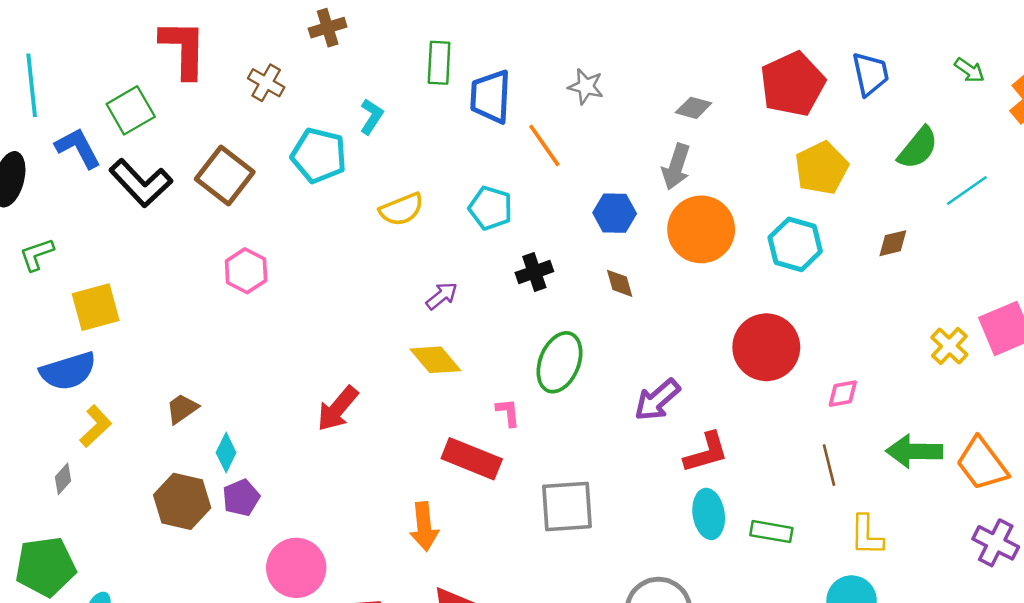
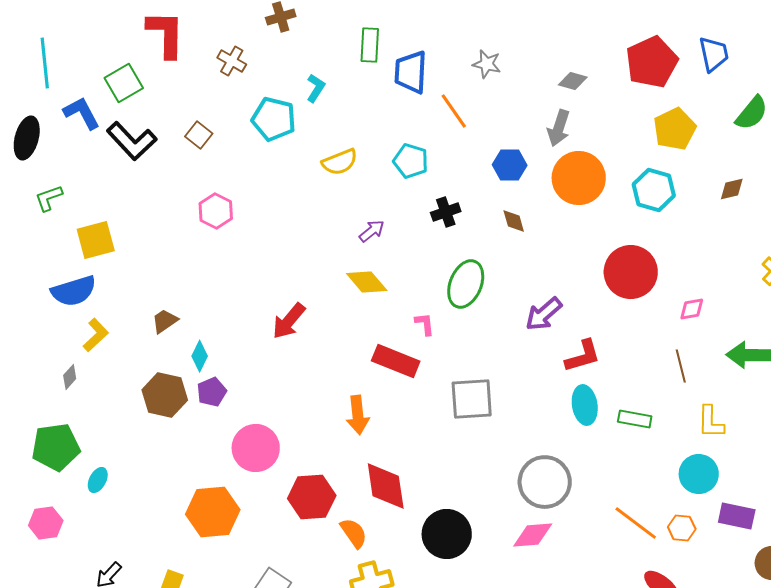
brown square: (225, 176) -> (199, 135), size x0.6

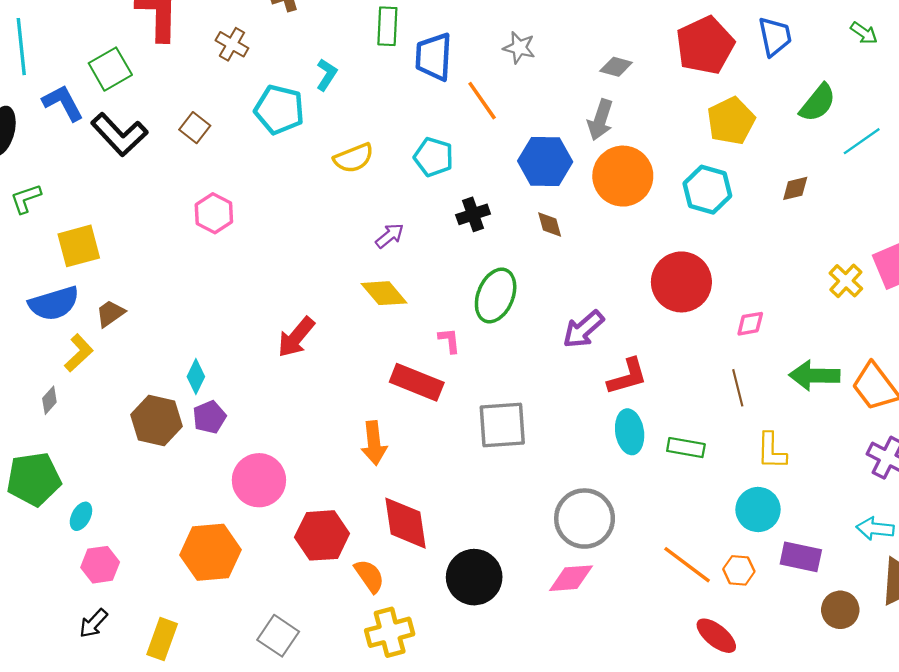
blue hexagon: (510, 165) -> (545, 161), size x1.4
brown trapezoid: (165, 321) -> (110, 314), moved
pink hexagon: (46, 523) -> (100, 565), moved

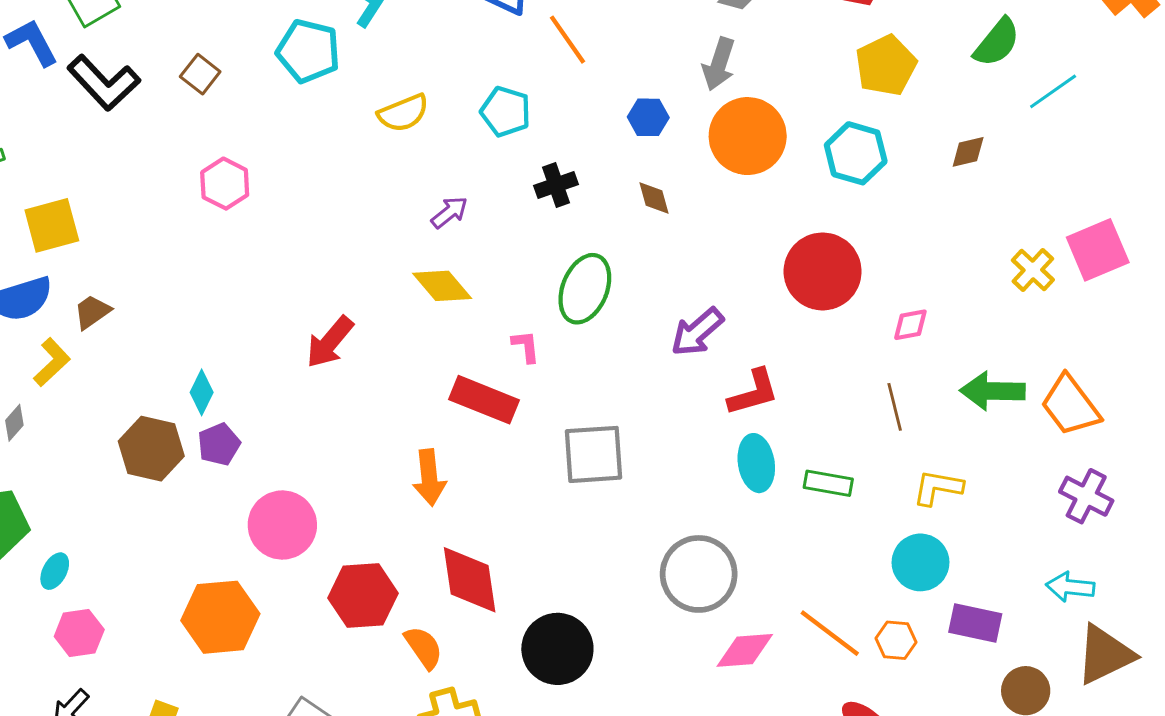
blue hexagon: (545, 161) -> (648, 117), size x0.6
yellow L-shape: (772, 451) -> (938, 488), turned 99
pink diamond: (571, 578) -> (745, 650), moved

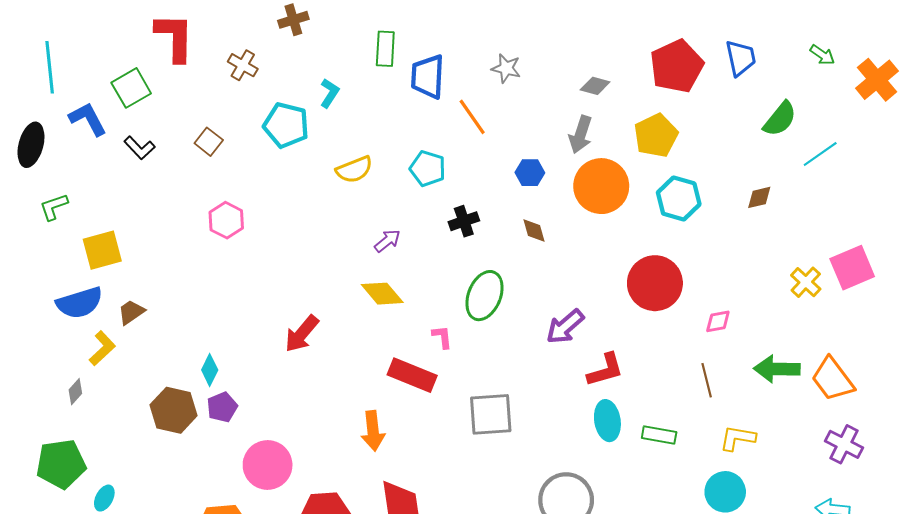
yellow pentagon: (886, 65) -> (656, 135), moved
black L-shape: (104, 83) -> (139, 148), size x0.6

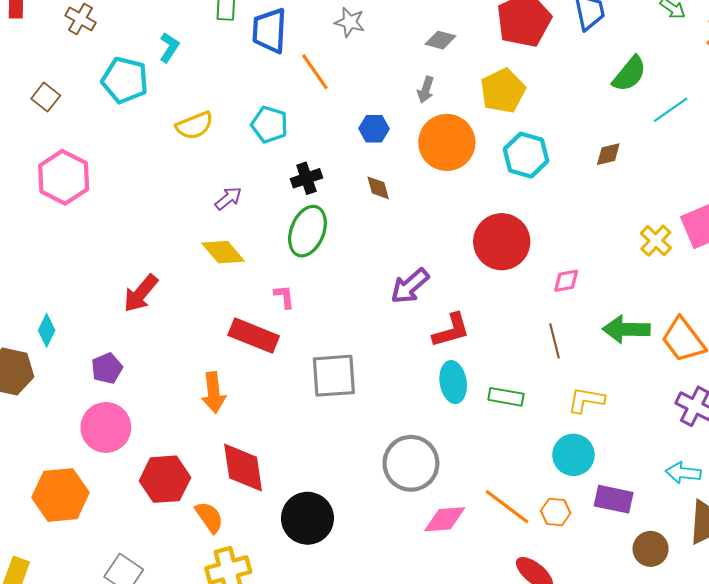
gray arrow: (581, 134) -> (426, 90), size x0.7
pink hexagon: (226, 220) -> (64, 177), size x1.4
green ellipse: (484, 296) -> (307, 231), moved
purple pentagon: (222, 407) -> (107, 368), moved

